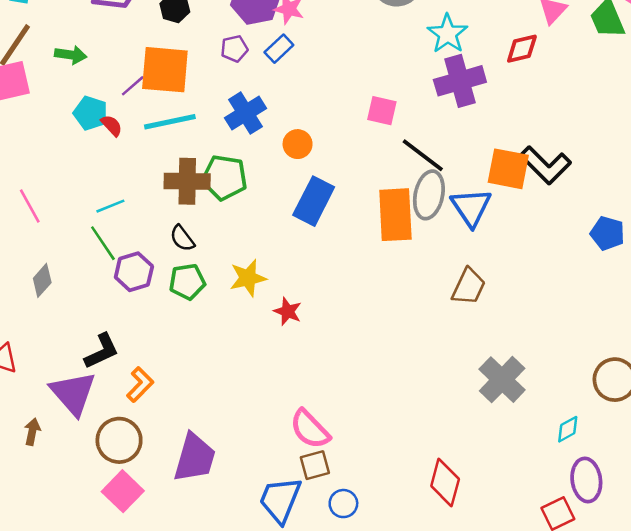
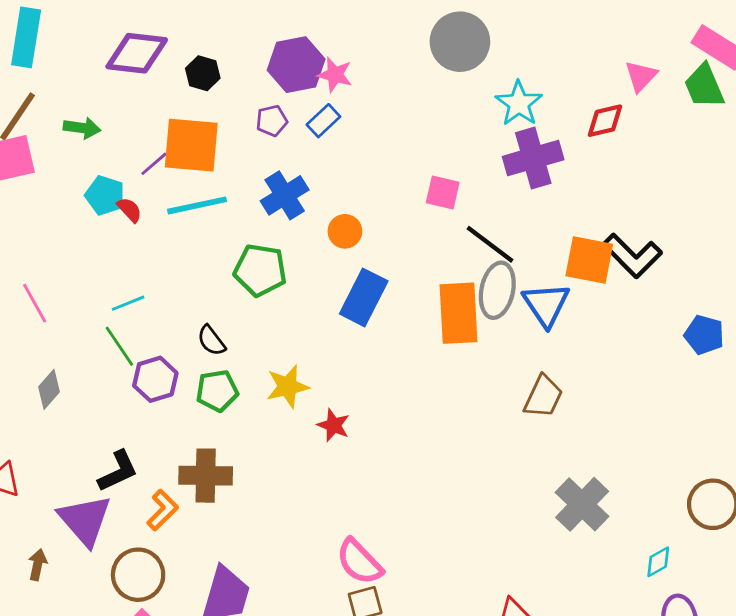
brown cross: (187, 181) -> (206, 476), moved

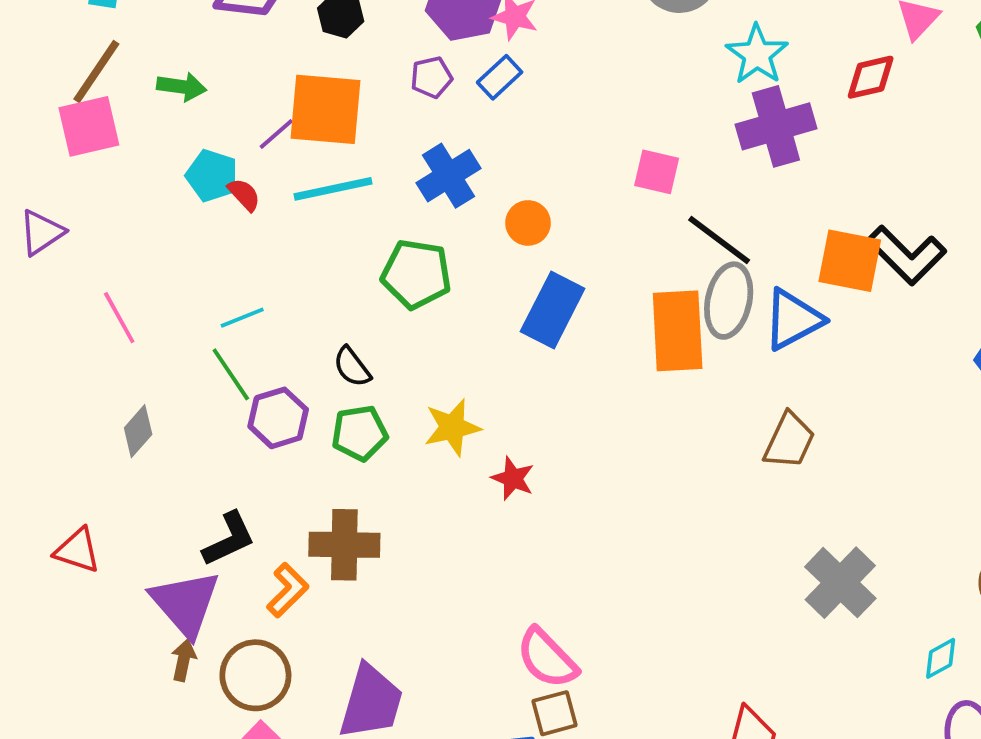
blue triangle: (546, 305) -> (793, 319), turned 36
brown arrow: (38, 565) -> (184, 660), moved

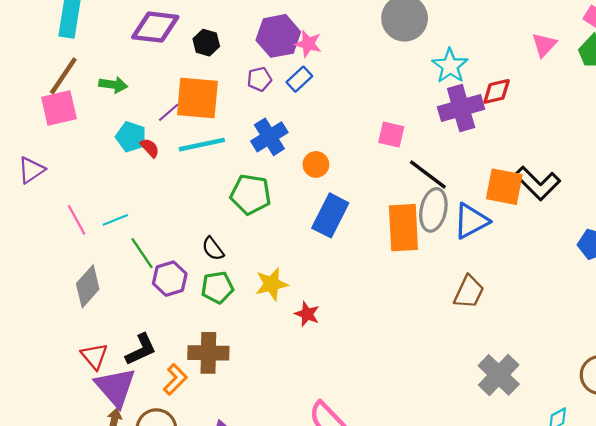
red diamond: (871, 77) -> (497, 91), moved
cyan line: (242, 318) -> (115, 220), moved
gray diamond: (138, 431) -> (88, 286), size x1.4
red triangle: (78, 550) -> (94, 356), moved, turned 32

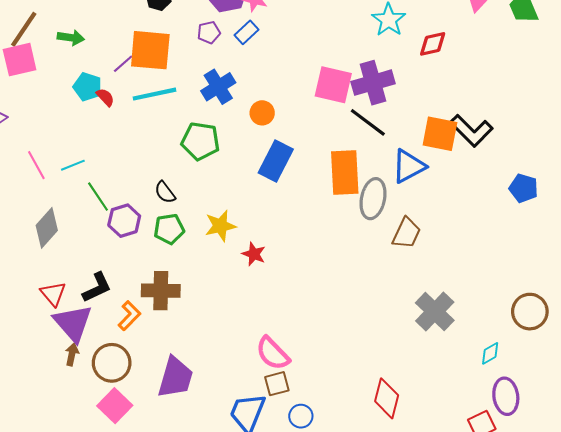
purple cross: (461, 108) -> (373, 83), moved
pink square: (391, 135) -> (333, 85), size x1.5
gray ellipse: (433, 210) -> (373, 199), moved

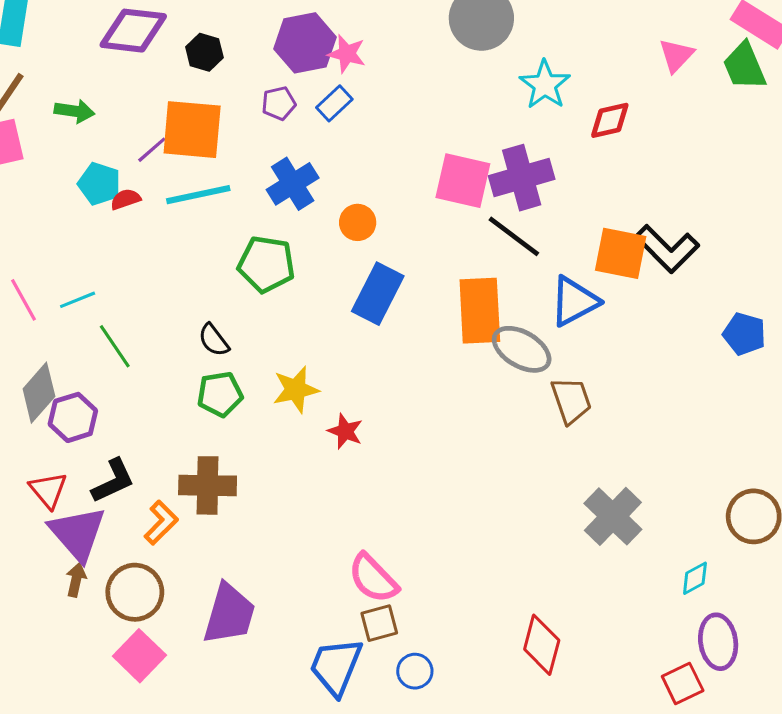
red semicircle: (105, 97) -> (126, 199), turned -66
gray ellipse: (373, 199) -> (522, 349), turned -72
purple hexagon: (124, 221) -> (73, 417), moved
brown trapezoid: (406, 233) -> (571, 400), turned -44

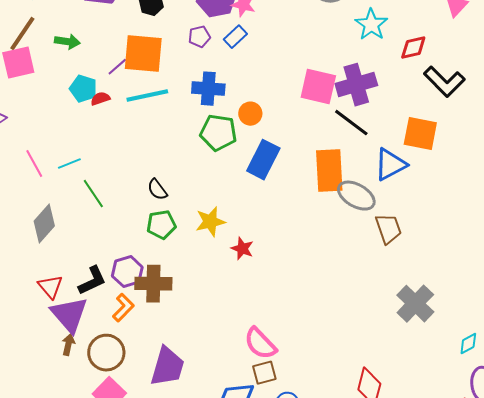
blue cross: (293, 184) -> (208, 89), turned 36
black L-shape: (667, 249) -> (444, 82), moved
green pentagon: (266, 264) -> (218, 133), moved
purple hexagon: (73, 417) -> (127, 272), moved

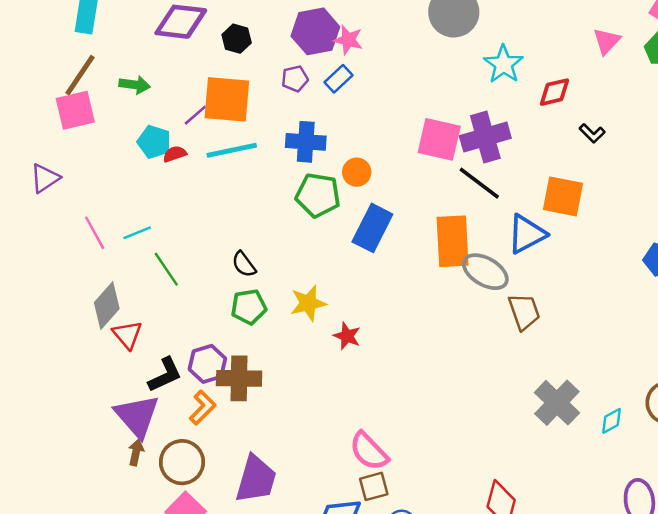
black L-shape: (444, 82) -> (592, 133), size x0.5
red triangle: (50, 287) -> (127, 335), moved
cyan diamond: (468, 344) -> (612, 421), moved

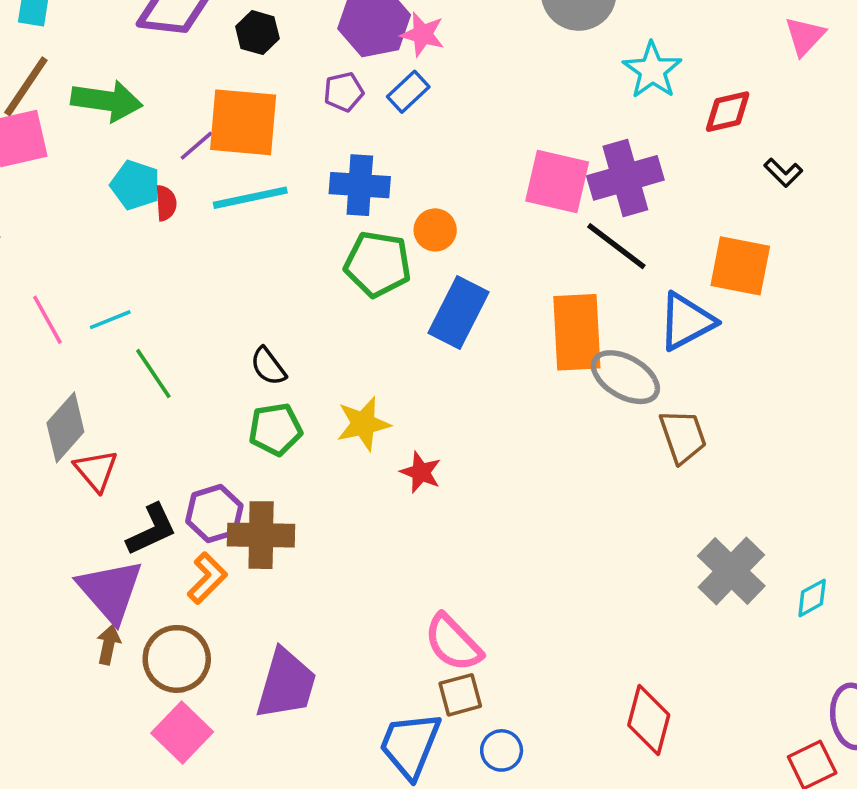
green arrow: (135, 85) -> (107, 101), size x1.5
red semicircle: (175, 154) -> (166, 203), turned 105

